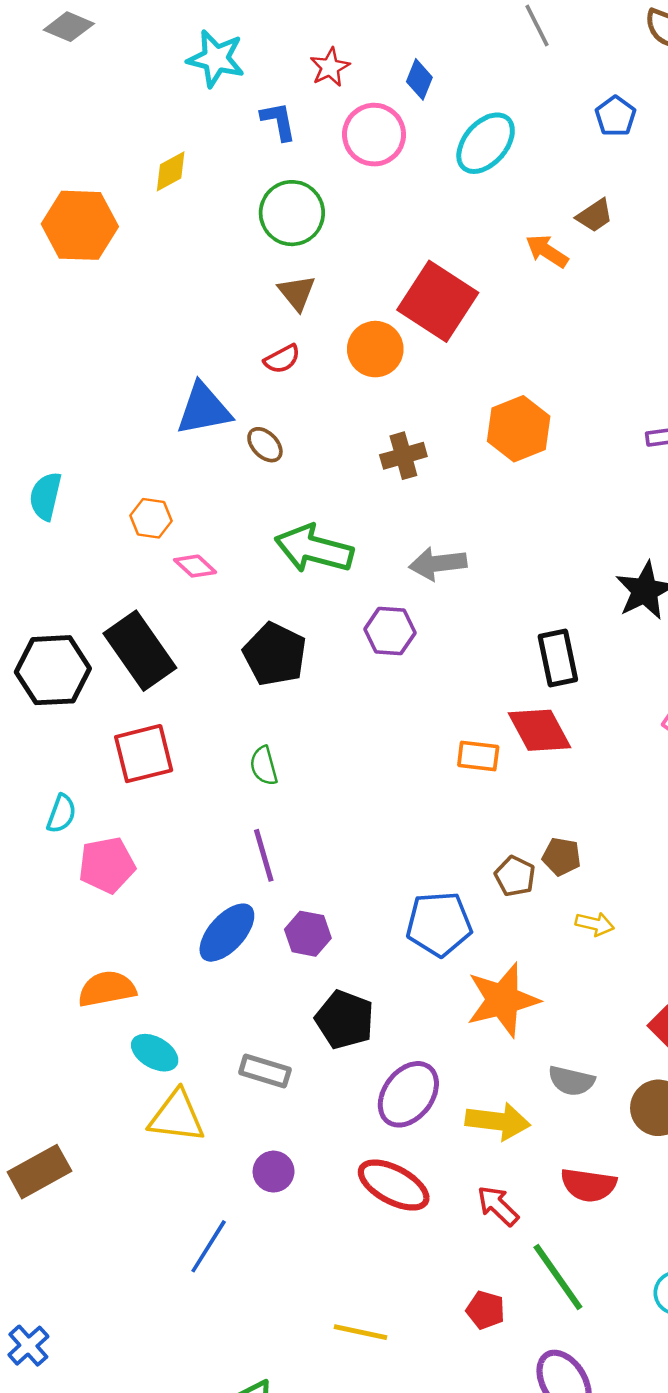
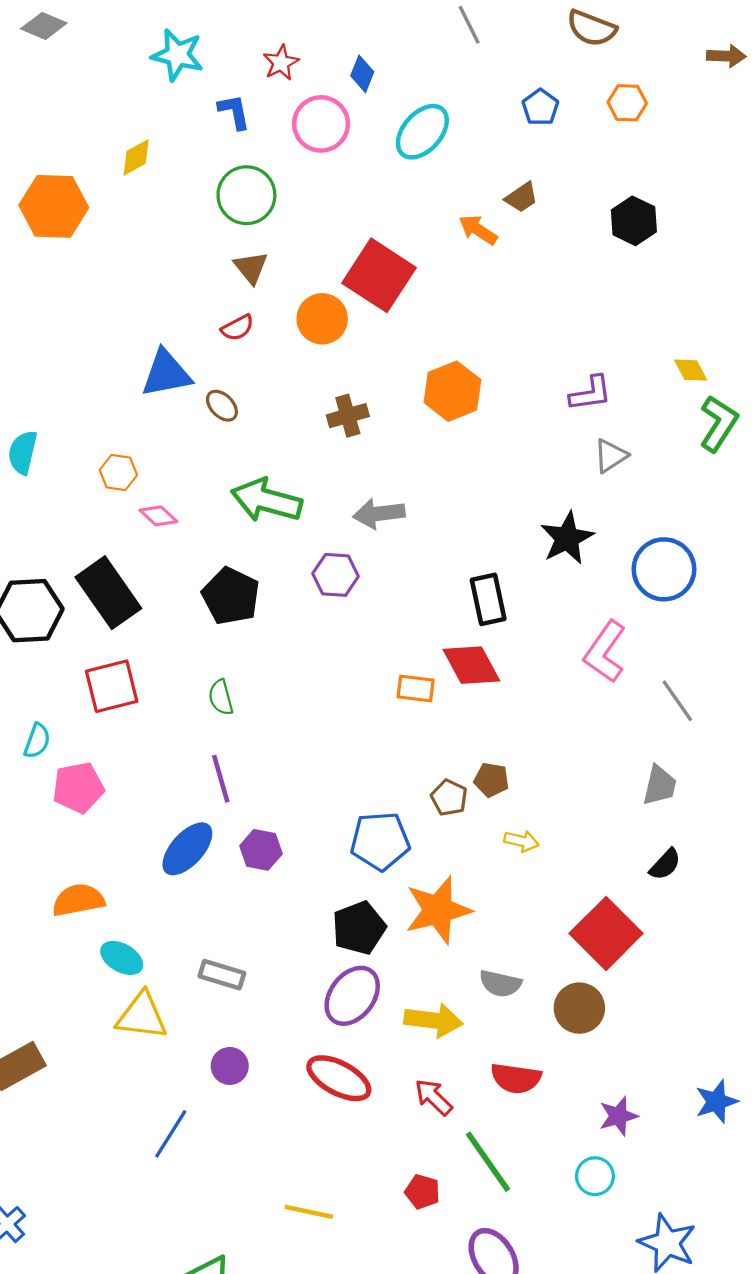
black pentagon: (345, 1020) -> (359, 928), moved, turned 30

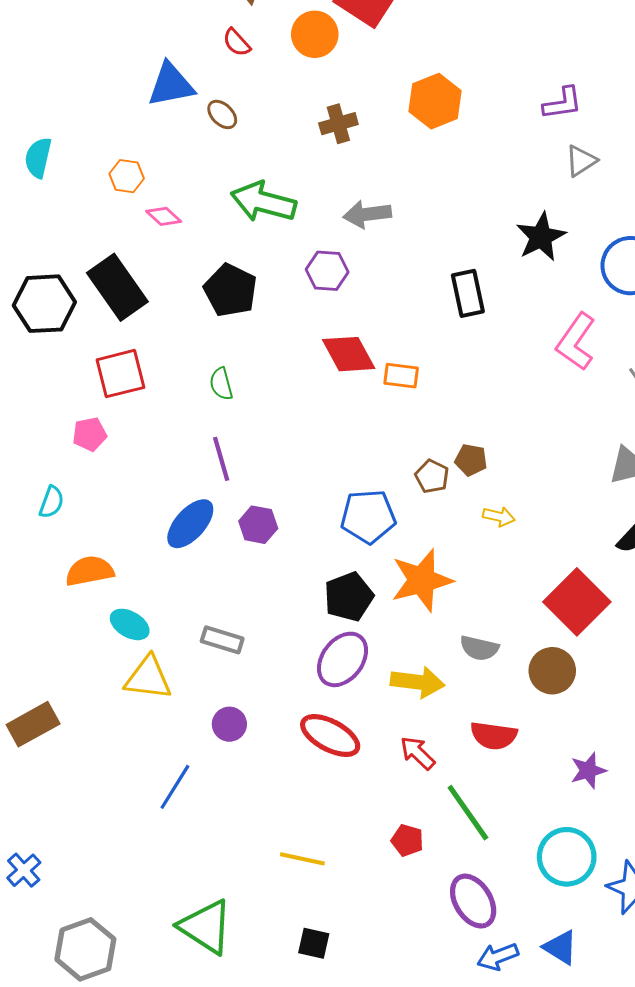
red semicircle: (238, 328) -> (237, 43), turned 76
red diamond: (471, 665) -> (349, 354), moved
cyan semicircle: (37, 741) -> (52, 502), moved
pink pentagon: (78, 788) -> (90, 434), moved, size x0.7
cyan circle: (595, 1176) -> (567, 857), moved, size x1.6

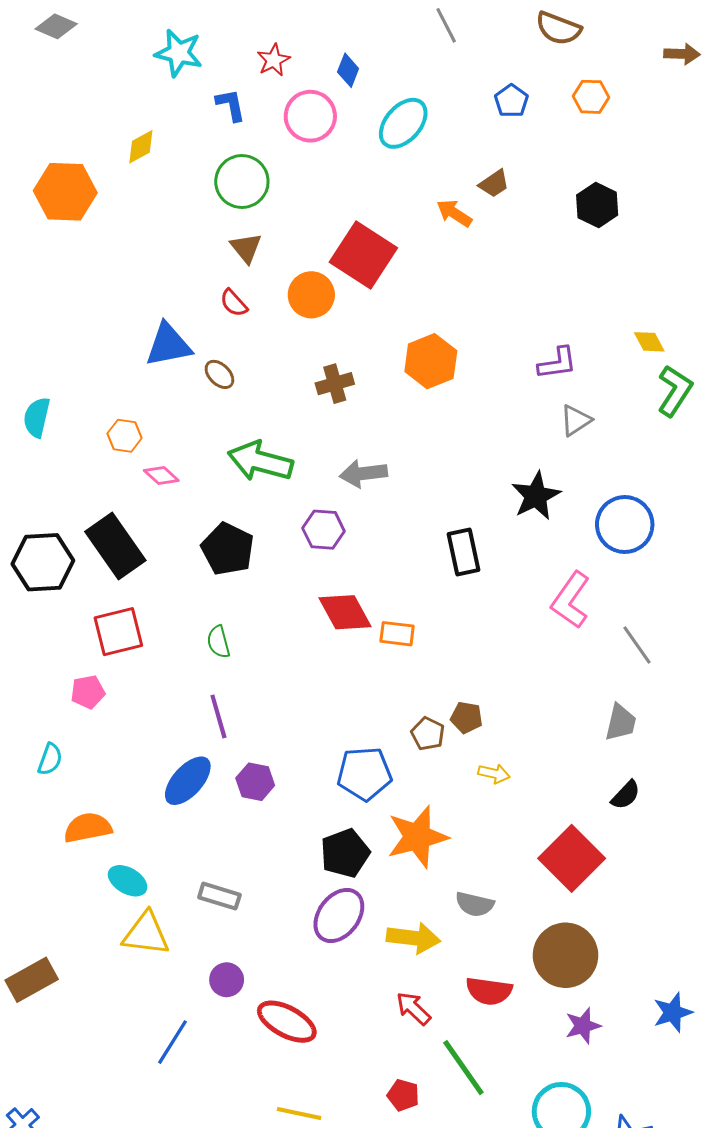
brown circle: (552, 671) -> (565, 955), moved, size x1.4
red ellipse: (330, 736) -> (287, 1022), moved

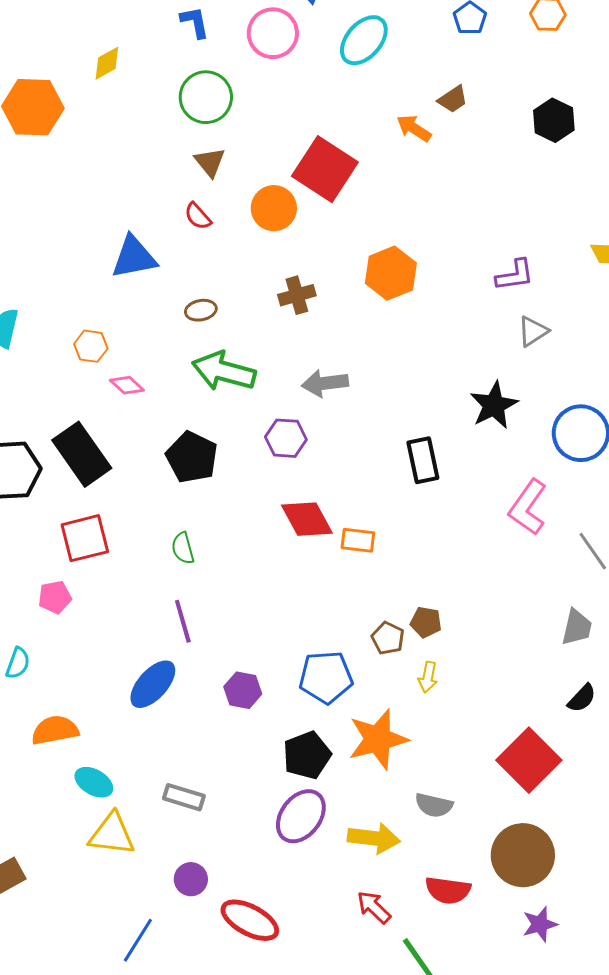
brown ellipse: (219, 374) -> (201, 310), moved, turned -56
yellow arrow: (494, 774) -> (428, 677), moved, turned 88
purple hexagon: (255, 782) -> (243, 690), moved

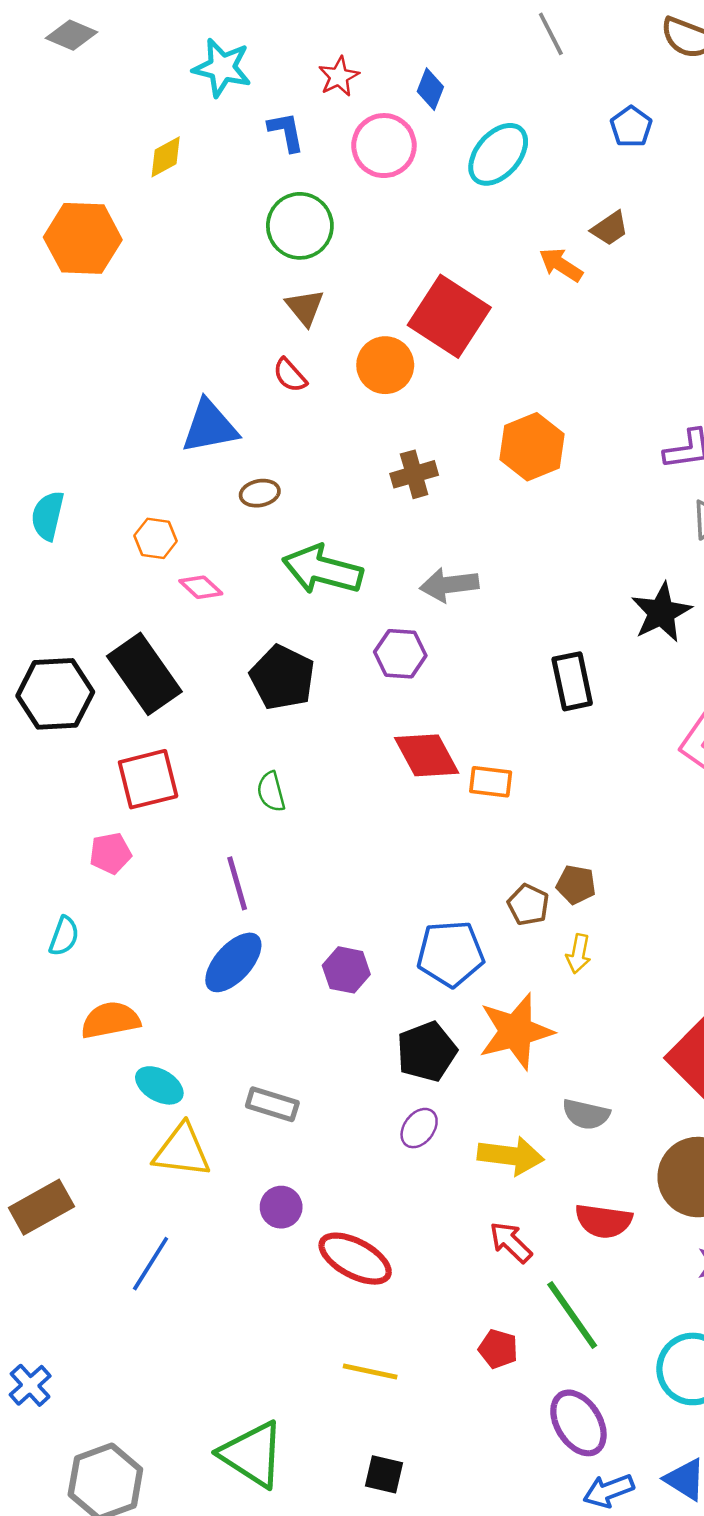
yellow diamond: (107, 63) -> (166, 157), moved
brown ellipse: (201, 310) -> (260, 493), moved
purple line: (183, 621) -> (237, 883), moved
purple ellipse: (301, 816) -> (419, 1128), size x0.6
blue line: (138, 940) -> (151, 1264), moved

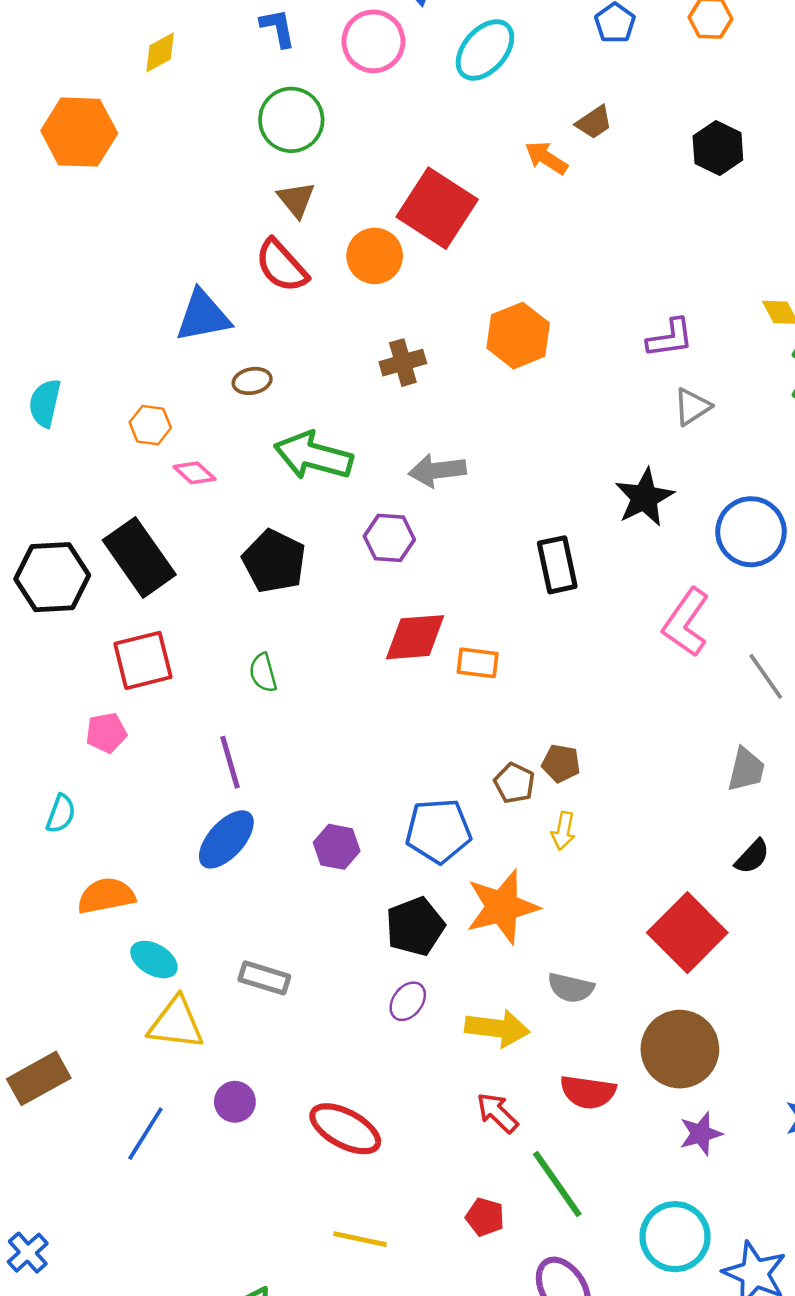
red semicircle: (290, 375) -> (281, 266), size x1.6
red diamond: (427, 755) -> (415, 637), turned -66
purple circle: (281, 1207) -> (235, 1102), moved

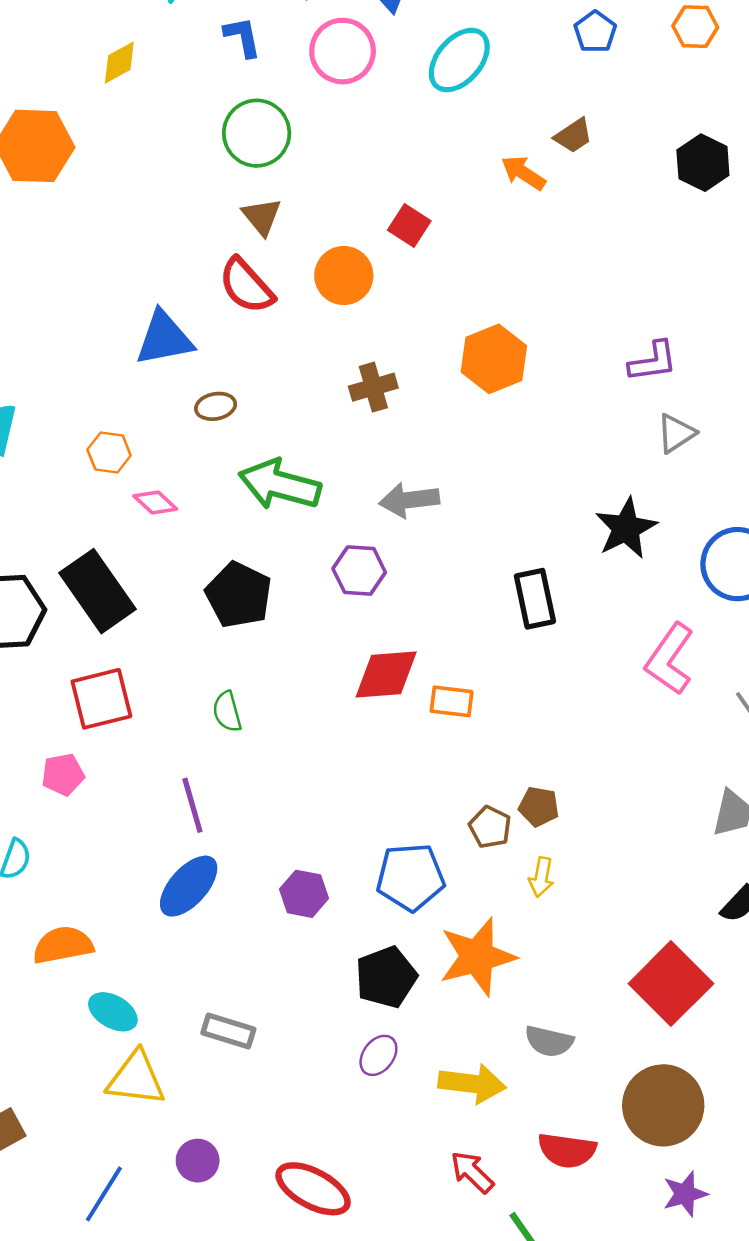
red square: (437, 208) -> (409, 225), size x0.5

